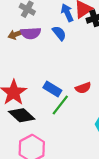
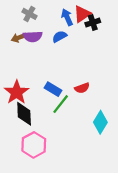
blue semicircle: (59, 33) -> (60, 36), turned -80
black diamond: (22, 115) -> (24, 114), turned 45

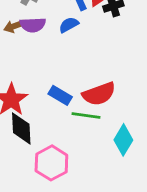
red semicircle: (82, 88) -> (99, 94), size x1.6
green line: (61, 104) -> (86, 115), moved, turned 60
pink hexagon: (34, 145) -> (51, 163), moved

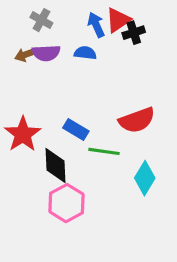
blue semicircle: (69, 25) -> (85, 53), turned 36
red semicircle: (99, 94) -> (137, 120), moved
black diamond: (21, 128) -> (56, 166), moved

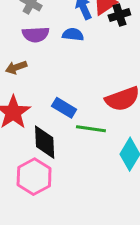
brown arrow: (26, 54) -> (16, 67), moved
pink hexagon: (66, 203) -> (34, 177), moved

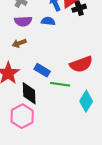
brown arrow: (16, 67) -> (19, 43), moved

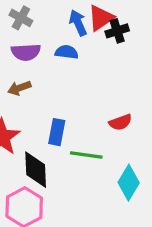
red semicircle: (81, 64) -> (120, 122), size x0.6
blue rectangle: (42, 70) -> (57, 132), turned 70

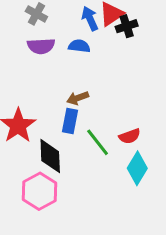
brown arrow: (19, 88) -> (78, 98), moved
red semicircle: (120, 122) -> (130, 136), moved
green line: (86, 155) -> (98, 142), turned 44

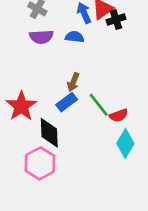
brown arrow: (78, 98) -> (73, 82), turned -48
blue rectangle: (70, 121) -> (67, 102), turned 42
green line: (98, 142) -> (99, 105), moved

